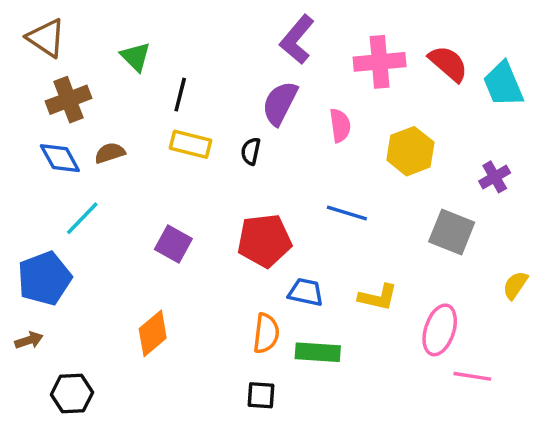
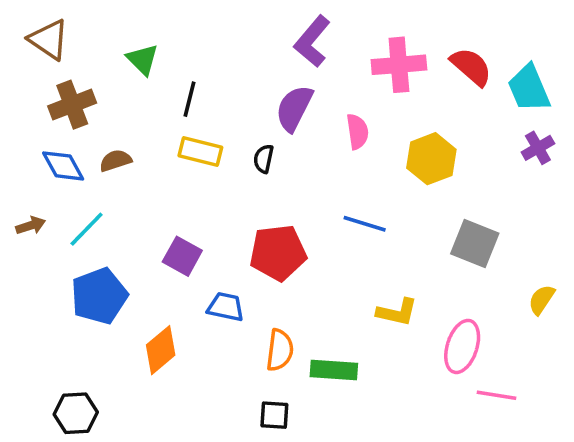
purple cross: (495, 177) -> (538, 148), moved
blue pentagon: (44, 278) -> (99, 296), moved
blue trapezoid: (306, 292) -> (226, 307), moved
brown arrow: (29, 340) -> (31, 226), moved

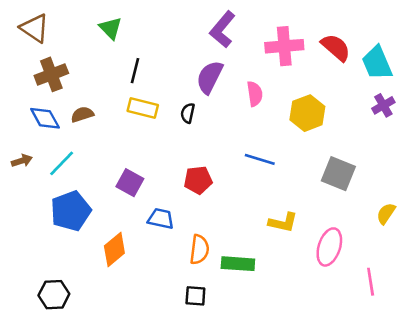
green triangle: (143, 59) -> (111, 28), moved
red pentagon: (278, 253) -> (198, 180), size x0.7
pink line: (496, 395) -> (371, 282), moved, turned 72

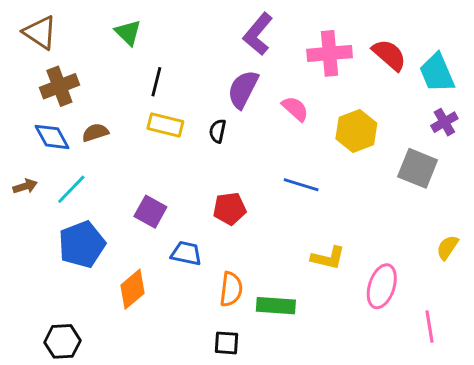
pink semicircle: (255, 94) -> (295, 109), turned -40
gray square: (338, 174) -> (418, 168), moved

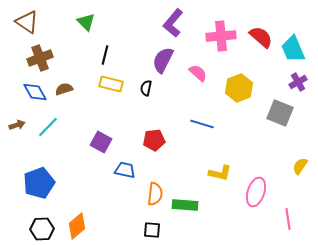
blue pentagon: (82, 244) -> (39, 183), moved
orange diamond: (133, 289) -> (77, 226), moved

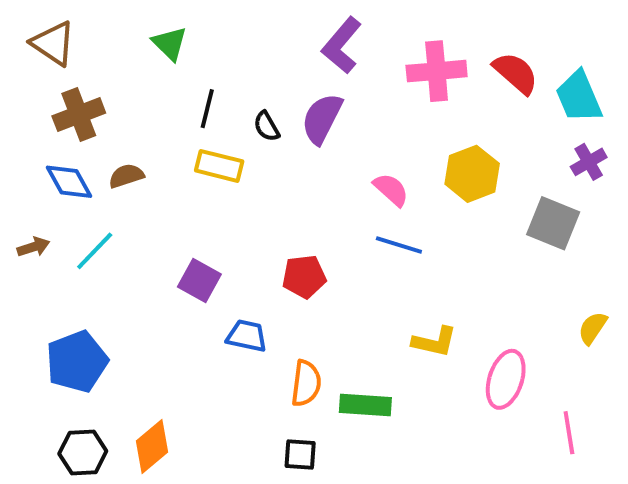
pink semicircle: (198, 73) -> (391, 190), moved
black semicircle: (146, 88) -> (267, 126), moved, turned -42

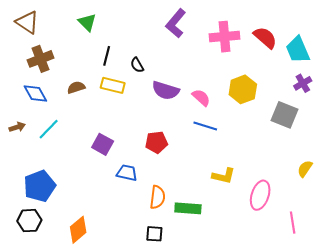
purple semicircle: (322, 118) -> (166, 90), moved, turned -100
brown semicircle: (126, 176) -> (76, 87), moved
black hexagon: (83, 452) -> (29, 221), moved

